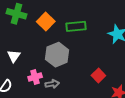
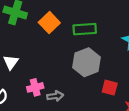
gray hexagon: (57, 55) -> (86, 62), moved
red square: (98, 76) -> (110, 88), turned -32

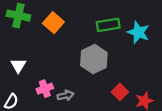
green rectangle: (85, 29) -> (108, 25), moved
red square: (110, 88) -> (120, 92), moved, turned 35

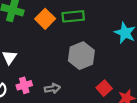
green rectangle: (108, 25) -> (73, 16), moved
pink cross: (45, 89) -> (24, 85), moved

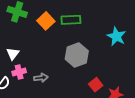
pink cross: (24, 85) -> (19, 72), moved
gray arrow: (52, 88) -> (41, 78), moved

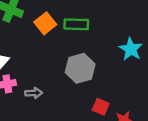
red square: (96, 85) -> (101, 107), turned -32

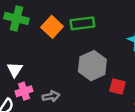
red square: (101, 107) -> (118, 87), moved

